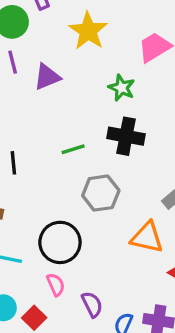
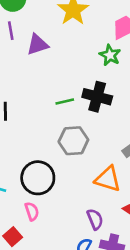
green star: (122, 88) -> (110, 55), moved
green line: (73, 149) -> (65, 102), moved
purple semicircle: (92, 304) -> (95, 219), moved

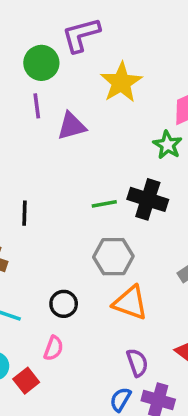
black circle: (38, 178) -> (64, 304), size x0.6
orange triangle: (108, 179) -> (130, 303), moved
pink semicircle: (32, 211) -> (54, 348), turned 36

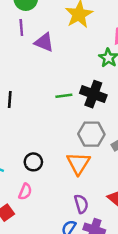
purple triangle: (71, 126) -> (44, 42), turned 35
gray hexagon: (113, 257) -> (91, 134), moved
orange triangle: (130, 303) -> (78, 163), turned 40

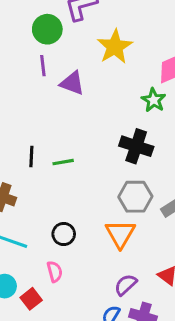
green line: (64, 96) -> (63, 162), moved
pink semicircle: (25, 192) -> (55, 272), turned -35
purple semicircle: (81, 204) -> (126, 285), turned -114

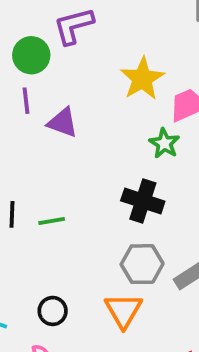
yellow star: (115, 47) -> (142, 79), moved

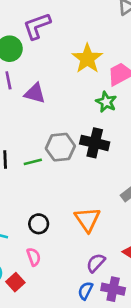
gray hexagon: (142, 264) -> (60, 147), moved

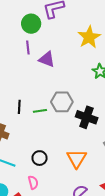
black cross: (95, 143) -> (87, 117), moved

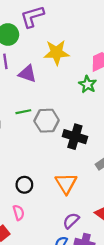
yellow star: (89, 37) -> (56, 53), moved, turned 30
green line: (40, 111) -> (23, 112), moved

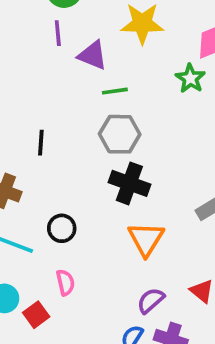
green line: (23, 112) -> (115, 91), moved
black cross: (75, 137) -> (129, 183), moved
black circle: (24, 185) -> (62, 228), moved

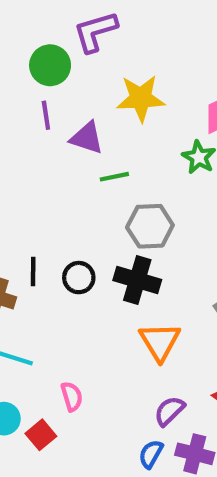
gray hexagon: (120, 134) -> (150, 226), moved
black line: (41, 143) -> (33, 271), moved
black circle: (62, 228) -> (79, 278), moved

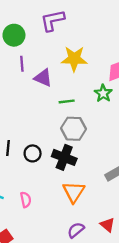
green circle: (50, 65) -> (14, 35), moved
green line: (114, 177) -> (67, 101), moved
pink semicircle: (72, 396) -> (26, 200), moved

